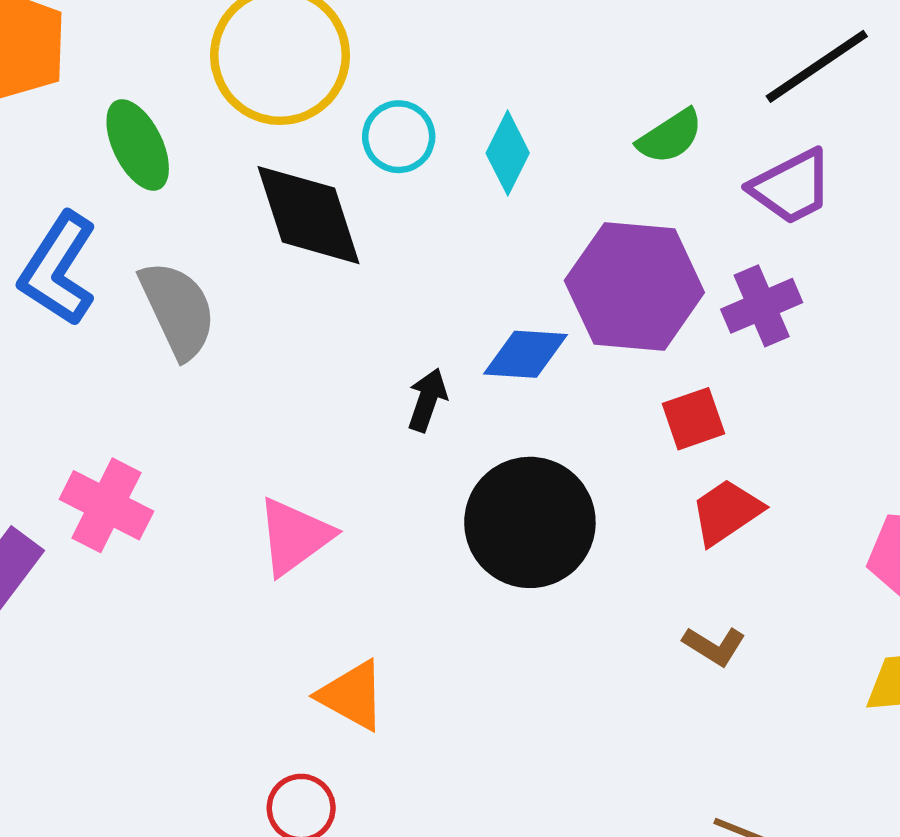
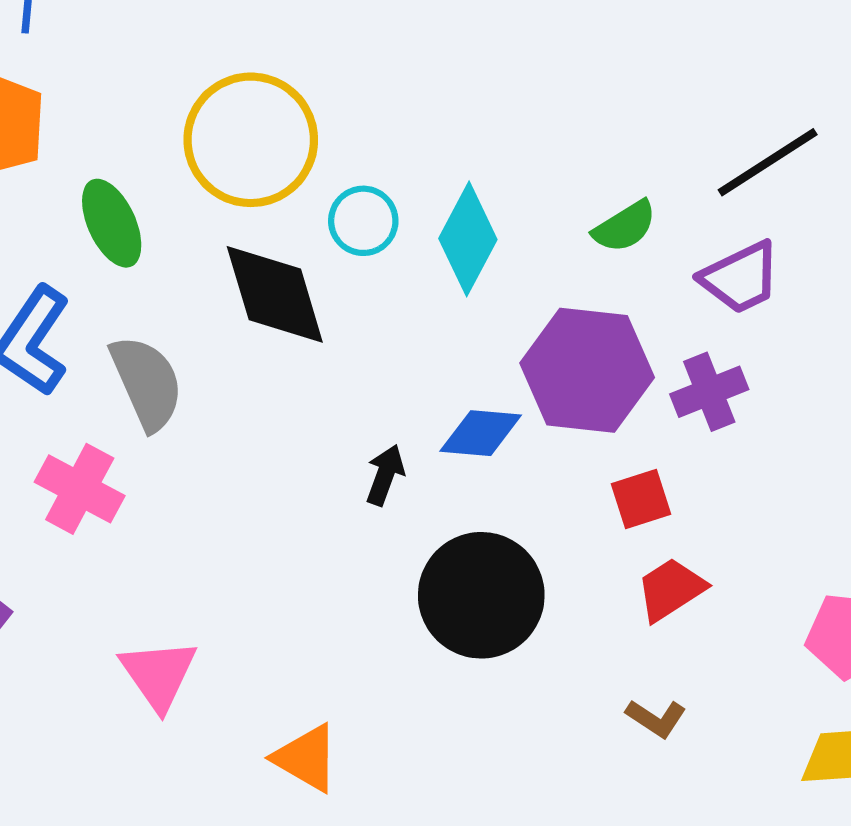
cyan diamond: (508, 153) -> (468, 239), size x1.4
pink cross: (106, 505) -> (80, 489), moved
pink triangle: (294, 536) -> (159, 674), moved, turned -30

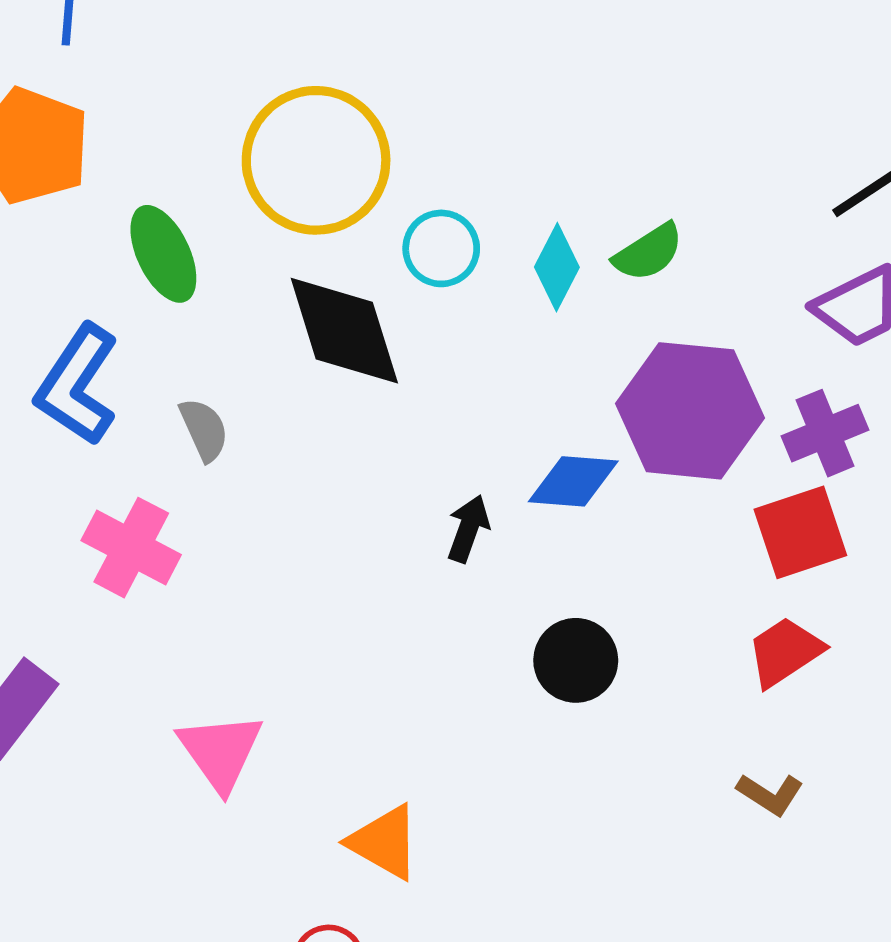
green semicircle: (625, 227) -> (648, 252), moved
cyan diamond: (468, 239) -> (557, 267), size x0.7
gray semicircle: (147, 383) -> (204, 430), size x0.6
red square: (641, 499) -> (800, 532), moved, size x1.4
black circle: (481, 595) -> (576, 660), size x0.6

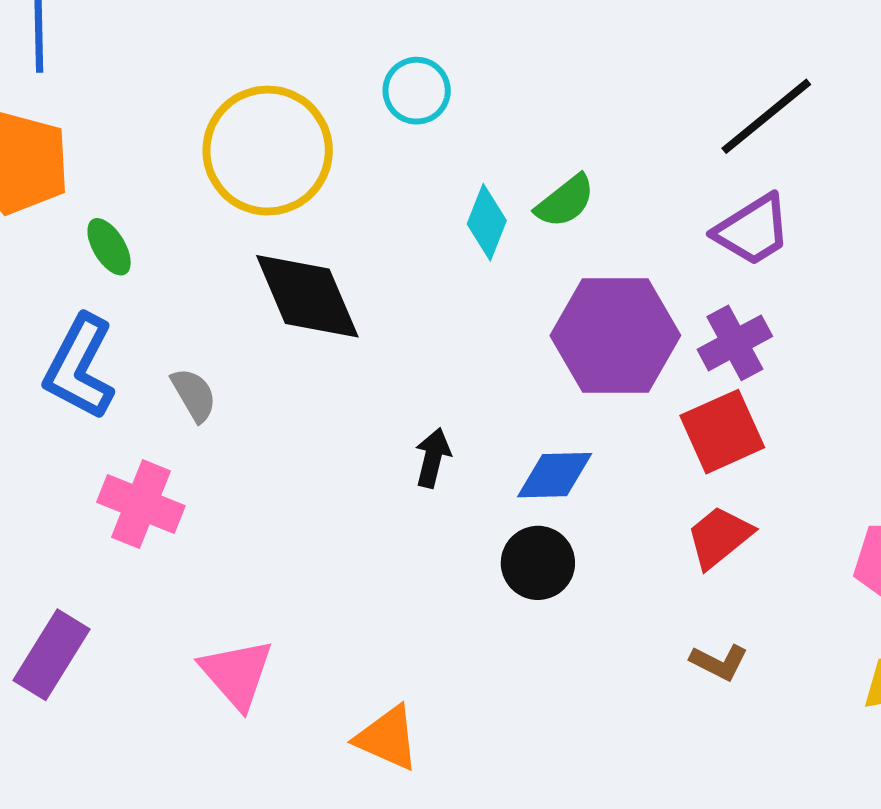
cyan circle: (441, 248) -> (417, 91), moved
green ellipse: (163, 254) -> (109, 247), moved, size x0.7
blue diamond: (573, 481) -> (555, 475), moved

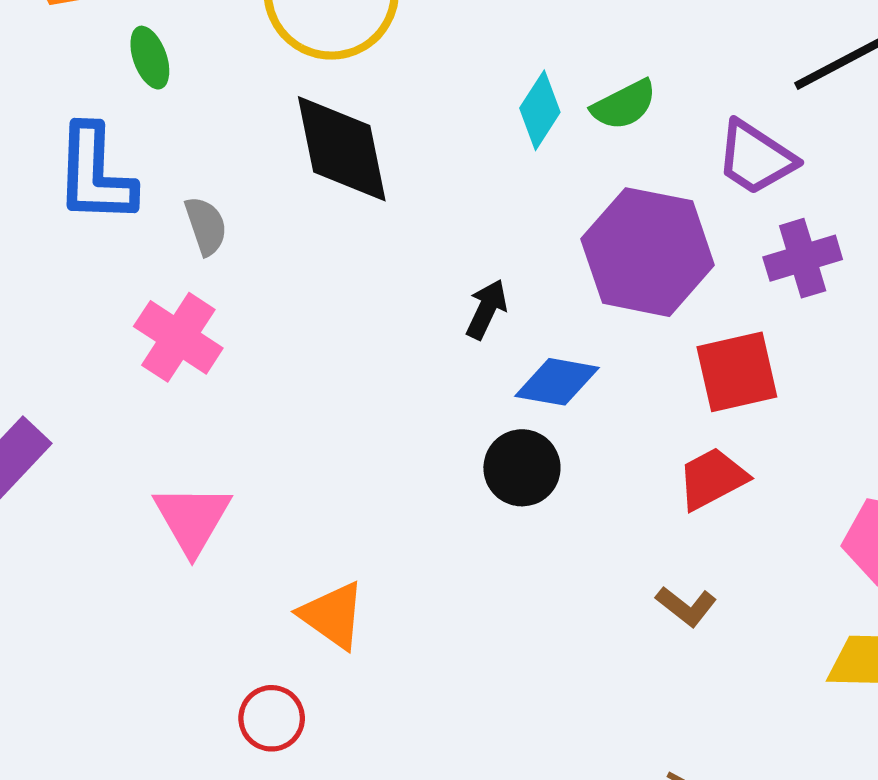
purple trapezoid: (753, 230) -> (756, 158), moved, turned 54
purple cross: (735, 343) -> (803, 258), moved
blue L-shape: (80, 367) -> (95, 174), turned -37
black arrow: (433, 458) -> (487, 309), moved
pink cross: (141, 504) -> (178, 337), moved

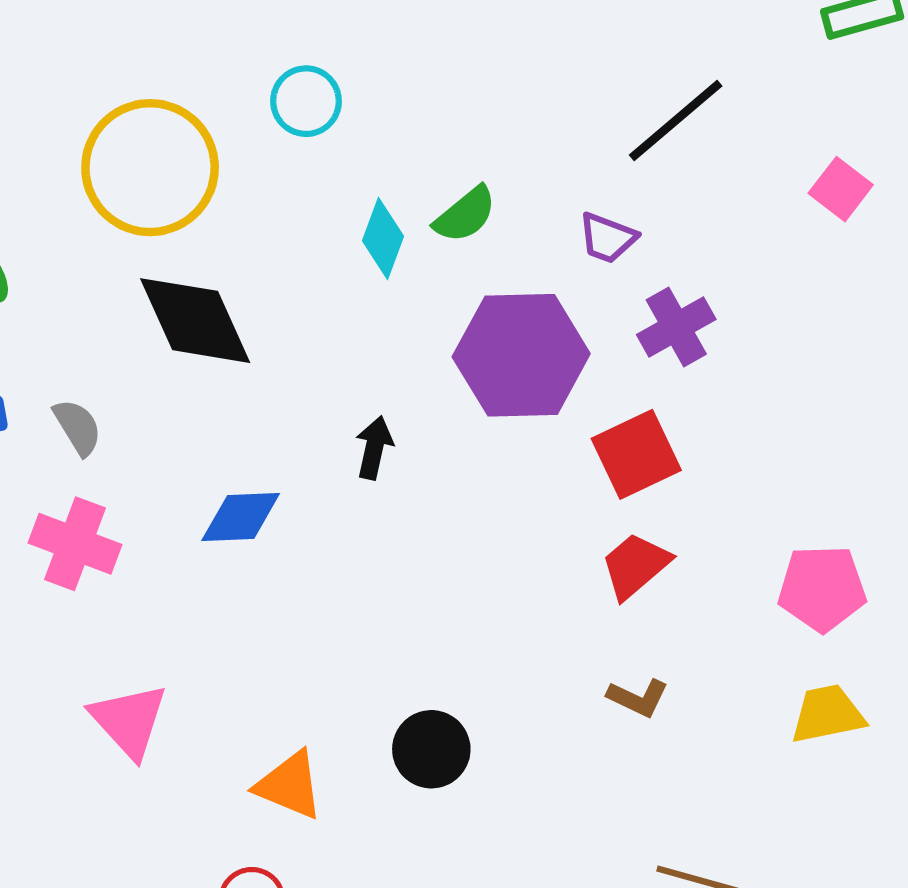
purple trapezoid: (756, 158) -> (607, 238), size x0.7
blue diamond: (557, 382) -> (241, 517), moved
black circle: (522, 468) -> (431, 749), moved

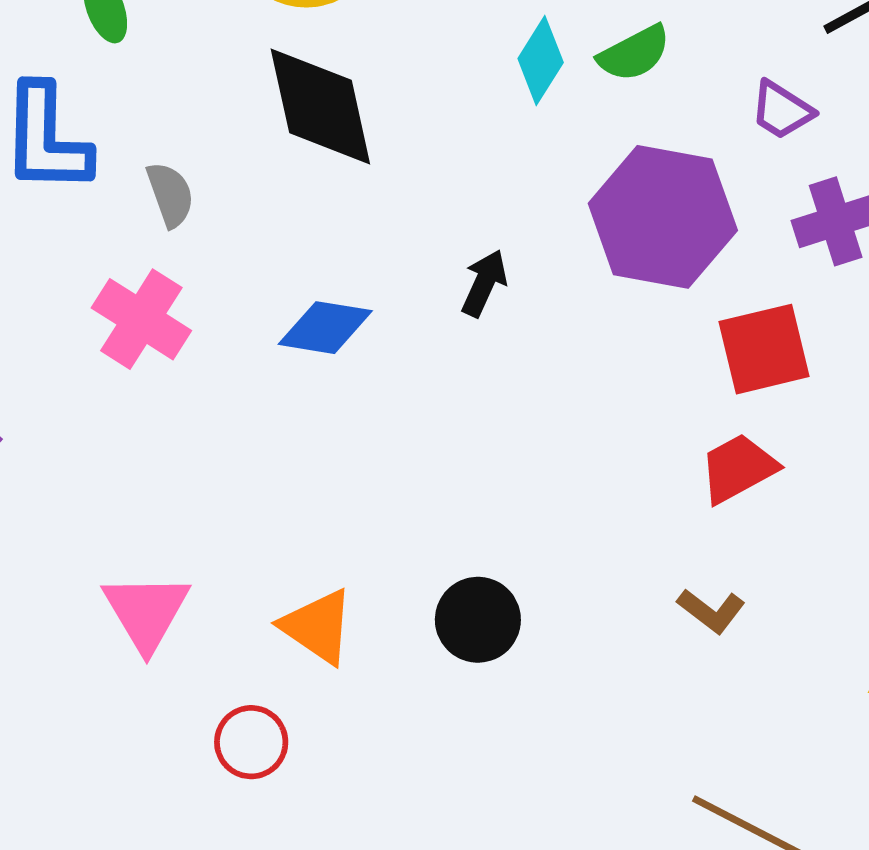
pink triangle: (129, 721) -> (146, 612), moved

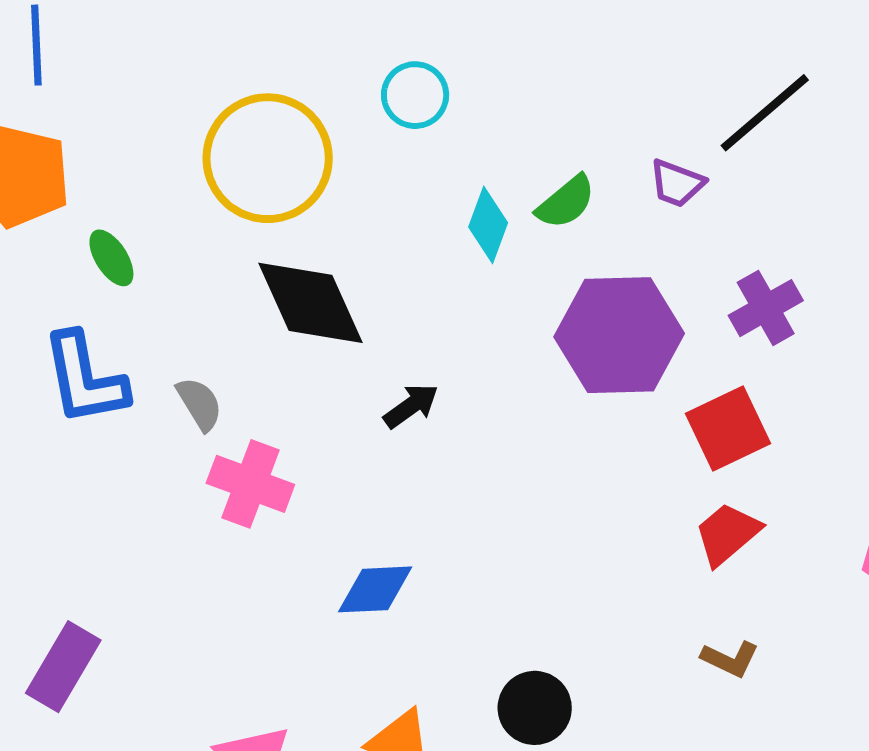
purple trapezoid: (782, 110) -> (677, 183), moved
black arrow: (484, 283) -> (411, 406), moved, turned 42
pink cross: (141, 319) -> (250, 484), moved
blue diamond: (325, 328) -> (375, 589), moved

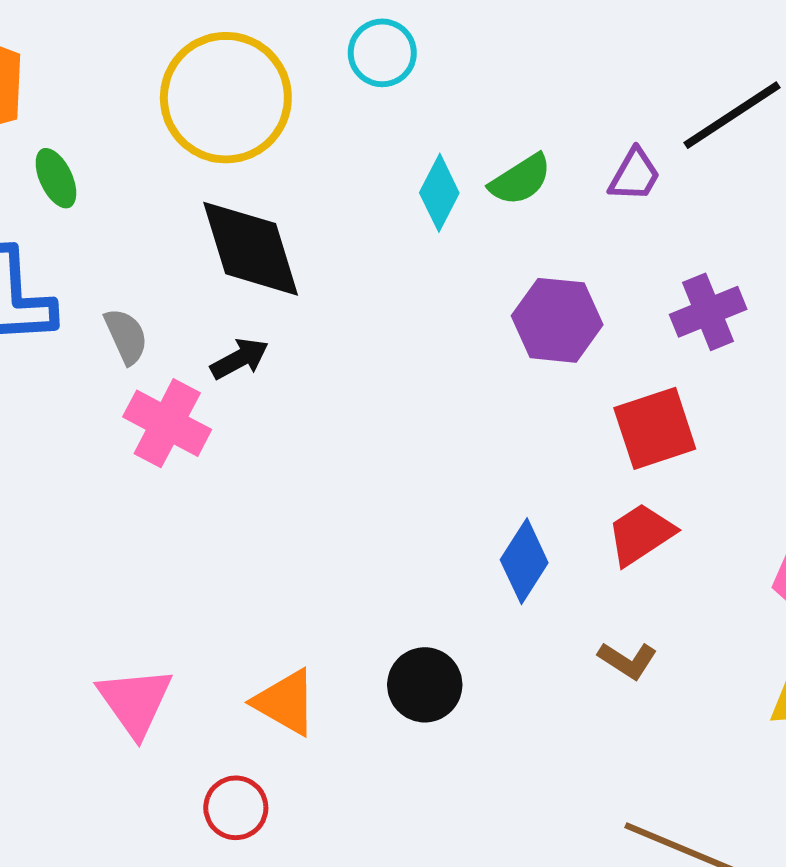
purple trapezoid: (677, 183) -> (635, 175), turned -88
purple hexagon: (619, 335) -> (557, 320), size x0.7
black arrow: (411, 406) -> (239, 359), moved
blue diamond: (375, 589) -> (524, 561), moved, turned -62

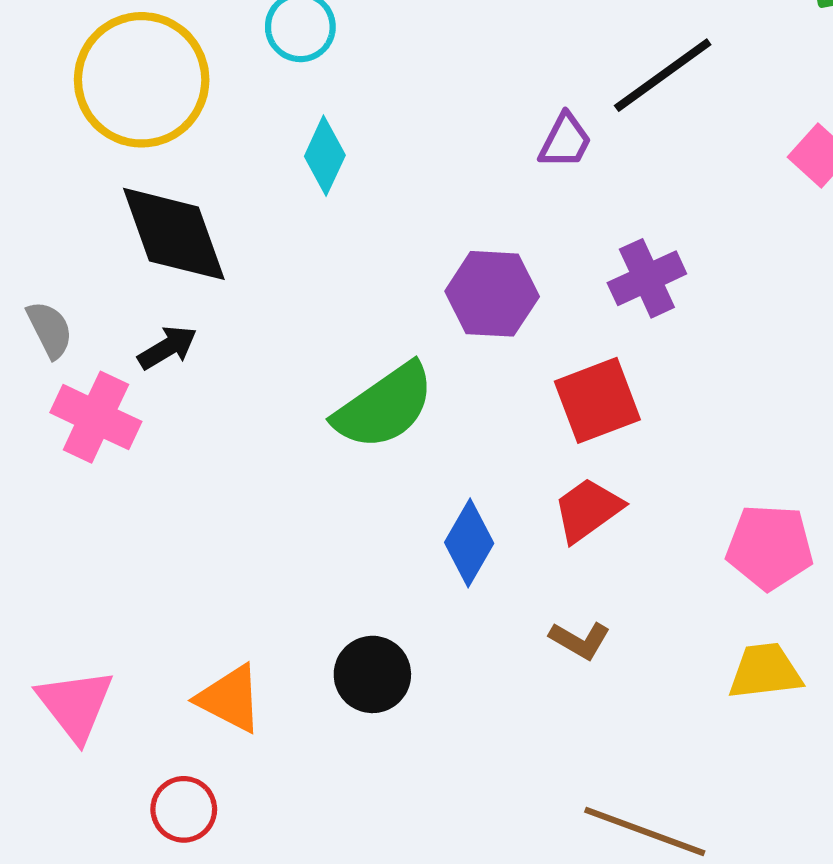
green semicircle: (520, 180) -> (384, 406), moved, size x1.6
cyan diamond: (439, 193) -> (325, 156), moved

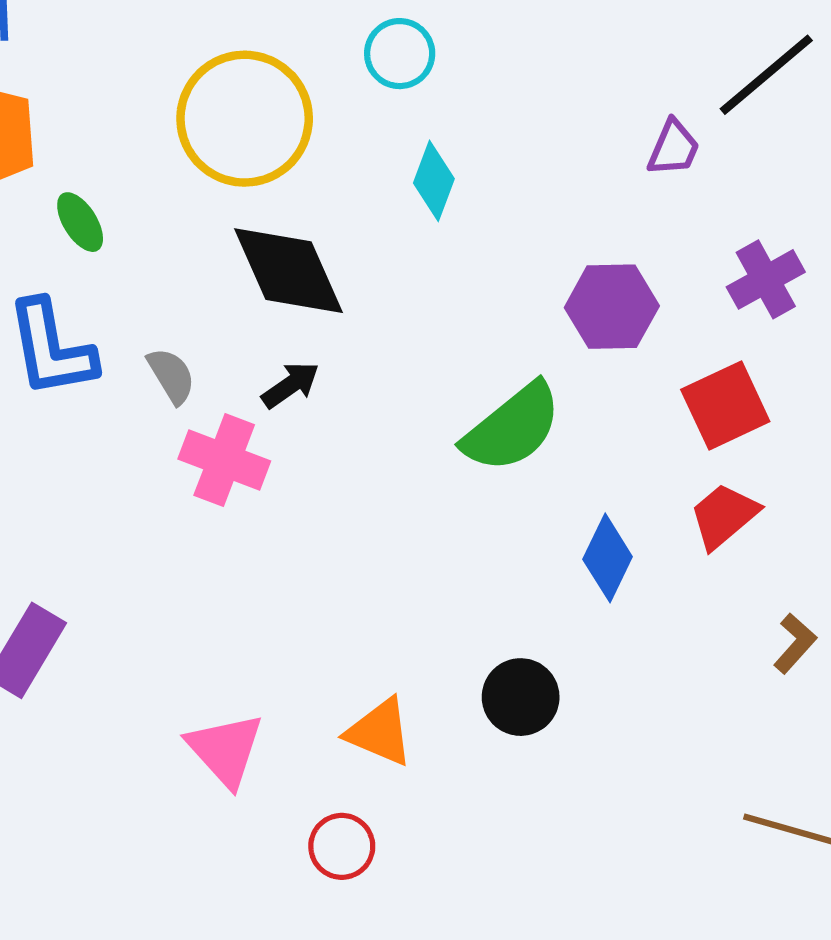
brown L-shape: (580, 640) -> (795, 643), moved, turned -74

